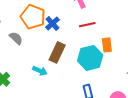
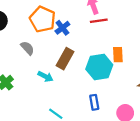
red line: (87, 25) -> (99, 21), moved
gray semicircle: (16, 38) -> (27, 48), moved

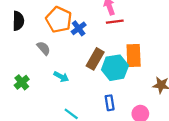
orange rectangle: (118, 55) -> (134, 56), size x1.5
brown rectangle: (65, 59) -> (95, 59), moved

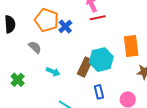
orange rectangle: (134, 56) -> (131, 46), moved
brown rectangle: (95, 59) -> (85, 67), moved

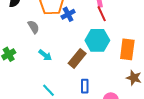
red line: (98, 18) -> (102, 14), turned 63
cyan hexagon: (101, 60) -> (97, 40), moved

